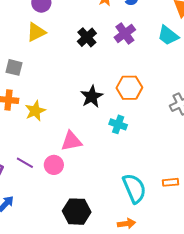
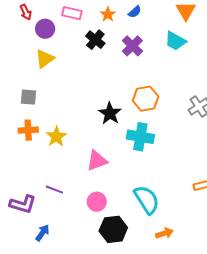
black cross: (87, 37) -> (95, 40), moved
cyan cross: (118, 124) -> (140, 137), size x1.5
pink circle: (54, 165) -> (97, 202), moved
cyan semicircle: (134, 188) -> (147, 200), moved

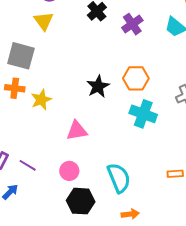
yellow triangle: (45, 59) -> (44, 21), turned -40
gray square: (29, 97) -> (21, 56), size x1.6
cyan cross: (140, 137) -> (143, 114), moved
purple line: (54, 190) -> (28, 165), moved

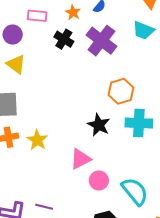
purple cross: (132, 24) -> (101, 41), size x1.4
black star: (98, 86) -> (99, 125), moved
pink circle: (69, 171) -> (99, 180), moved

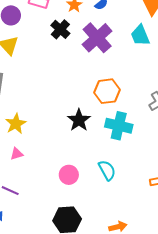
cyan trapezoid: (143, 30) -> (140, 35), turned 35
pink triangle: (81, 159) -> (17, 154), moved, size x0.6
cyan semicircle: (135, 191) -> (107, 170), moved, size x0.7

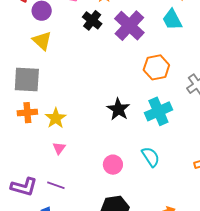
orange hexagon: (107, 91) -> (156, 67), moved
cyan cross: (119, 126) -> (158, 111), turned -32
pink triangle: (17, 154) -> (59, 148), turned -32

